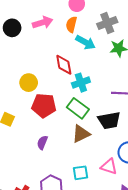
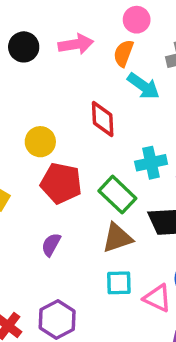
cyan cross: (81, 83) -> (151, 163), moved
cyan square: (80, 173) -> (119, 283), moved

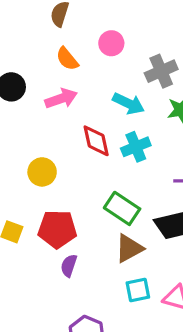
pink arrow: (76, 44) -> (61, 98), moved
orange semicircle: (124, 53) -> (67, 59), moved, turned -50
cyan cross: (151, 163) -> (136, 147), moved
red pentagon: (61, 183) -> (57, 229), moved

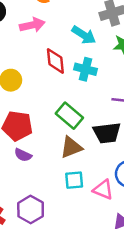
cyan cross: (136, 147) -> (86, 69), turned 30
purple semicircle: (69, 266) -> (23, 155), turned -90

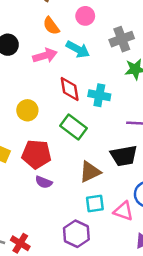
cyan arrow: (84, 35) -> (78, 49), moved
green rectangle: (69, 116) -> (73, 127), moved
purple hexagon: (31, 210) -> (76, 234), moved

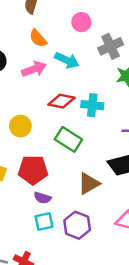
pink circle: (85, 16) -> (81, 22), moved
red diamond: (70, 89) -> (62, 101), turned -65
cyan square: (95, 204) -> (44, 221), moved
purple hexagon: (76, 234) -> (77, 225), moved

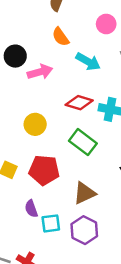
pink arrow: (34, 69) -> (40, 72), moved
brown triangle: (89, 184) -> (84, 193), moved
purple semicircle: (43, 198) -> (31, 209), moved, turned 48

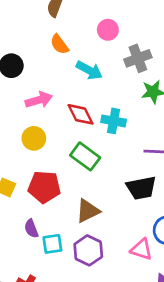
pink arrow: (40, 72) -> (39, 100), moved
red diamond: (79, 103) -> (80, 114), turned 48

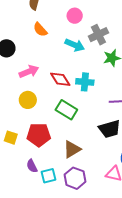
cyan arrow: (89, 70) -> (75, 45), moved

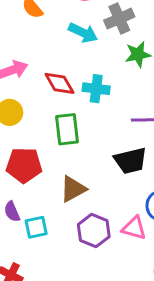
green rectangle: (66, 110) -> (67, 129), turned 50
purple hexagon: (75, 178) -> (94, 231), moved

